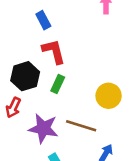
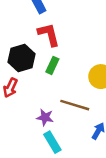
purple star: (43, 128) -> (45, 117), moved, size x0.6

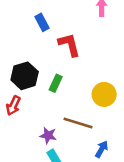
red L-shape: (49, 35) -> (69, 45), moved

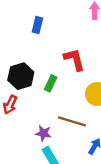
blue rectangle: (42, 22) -> (37, 25), turned 42
red L-shape: (69, 45) -> (74, 59), moved

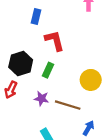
red L-shape: (74, 59) -> (55, 41), moved
purple star: (43, 133) -> (41, 99), moved

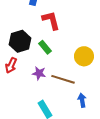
green rectangle: (48, 70) -> (45, 47), turned -64
blue arrow: (88, 128) -> (82, 100), turned -40

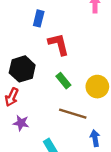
green rectangle: (45, 47) -> (63, 81), moved
purple star: (39, 73) -> (21, 123), moved

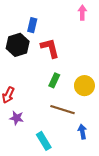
black hexagon: (22, 69) -> (18, 45), moved
green rectangle: (63, 81) -> (54, 80), turned 64

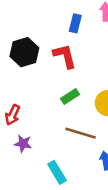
blue rectangle: (32, 25) -> (75, 23), moved
green rectangle: (54, 80) -> (70, 97), turned 32

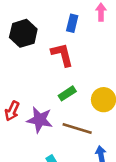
black hexagon: (24, 52) -> (23, 33), moved
purple star: (23, 144) -> (40, 120), moved, size x1.5

